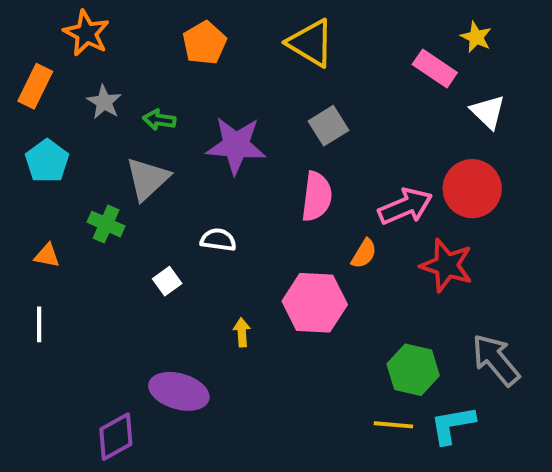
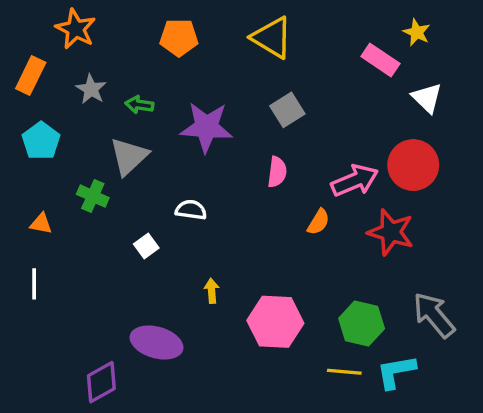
orange pentagon: (204, 43) -> (179, 38), turned 30
pink semicircle: (317, 196) -> (277, 172), size x0.7
pink hexagon: (315, 303) -> (275, 322), moved

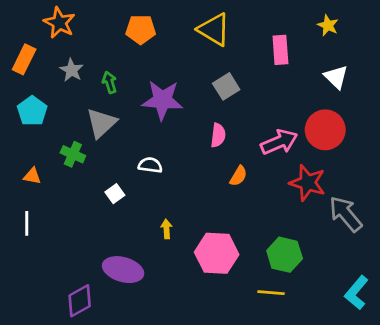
pink rectangle: (380, 60) -> (280, 50), moved, turned 52
green arrow: (139, 105) -> (110, 82), turned 65
orange semicircle: (318, 222) -> (238, 176), moved
gray arrow: (434, 315) -> (346, 214), moved
cyan L-shape: (396, 372) -> (356, 293), moved, turned -40

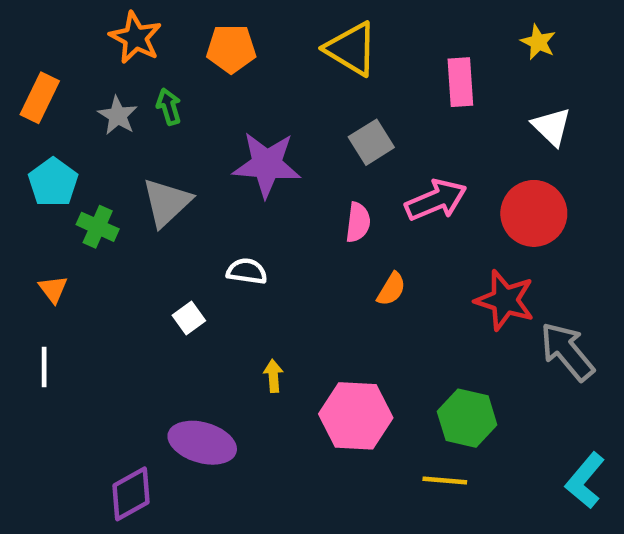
orange star: (59, 23) -> (135, 38), moved
green arrow: (110, 82) -> (169, 107), moved
pink arrow: (279, 142) -> (436, 200), moved
green cross: (73, 154) -> (98, 227), moved
orange triangle: (32, 176) -> (53, 289), turned 42

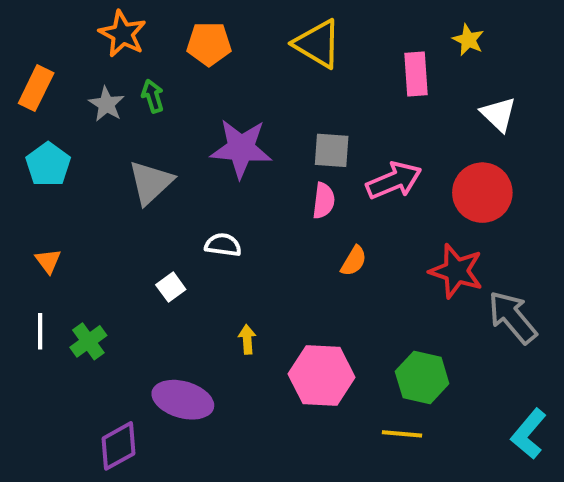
yellow star: (538, 42) -> (468, 40), moved
gray square: (371, 142) -> (332, 150), moved, turned 36
green cross: (98, 227) -> (88, 341), moved, turned 30

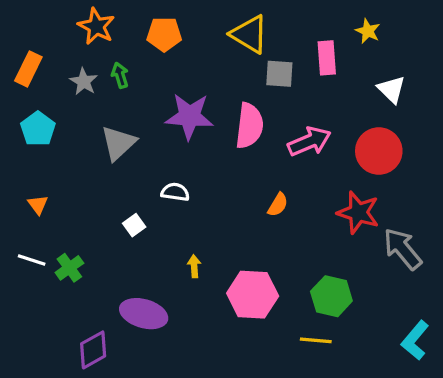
gray square: (332, 150) -> (279, 74), moved
pink semicircle: (324, 201) -> (249, 126), moved, size x1.6
white line: (40, 331) -> (32, 260), turned -72

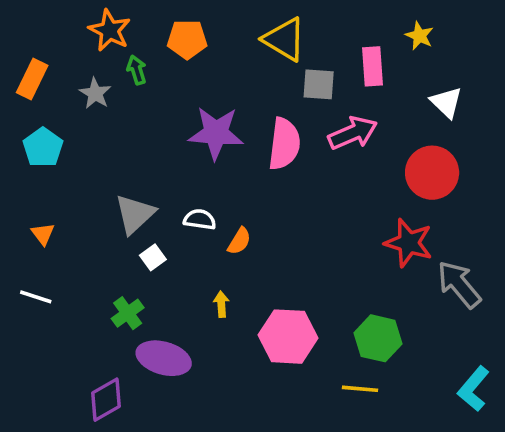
green arrow: (120, 75) -> (137, 70), moved
pink arrow: (309, 142) -> (353, 133), moved
gray triangle: (118, 143) -> (135, 214), moved
orange semicircle: (278, 205) -> (239, 241), moved
green cross: (69, 268) -> (128, 313), moved

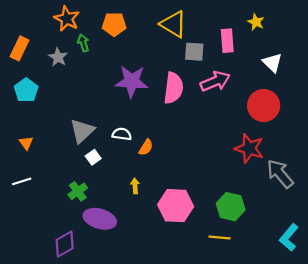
white line: (36, 297) -> (22, 181), turned -36

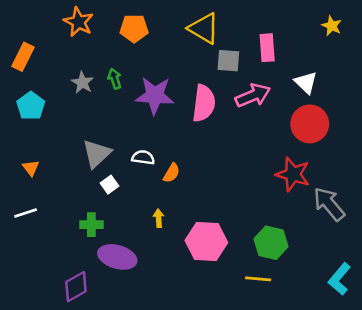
yellow star: (256, 22) -> (332, 26), moved
green arrow: (83, 43) -> (115, 79), moved
gray star: (58, 57) -> (82, 83), moved
white triangle: (272, 63) -> (306, 83), moved
green cross: (78, 191) -> (91, 225), turned 36

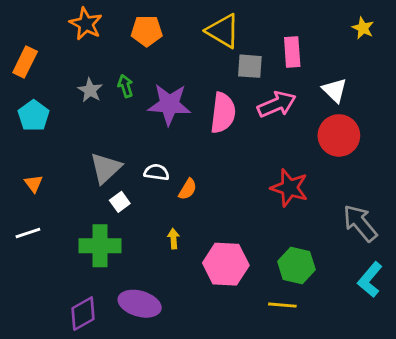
red star: (293, 174) -> (289, 188), moved
green cross: (91, 225) -> (100, 246), size x1.6
purple ellipse: (117, 257) -> (140, 304), moved
cyan L-shape: (339, 279) -> (370, 280), moved

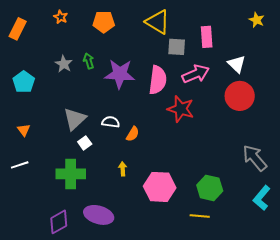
orange star: (86, 24) -> (61, 17), size x0.6
orange rectangle: (25, 62) -> (18, 29), moved
red star: (289, 188) -> (181, 109), moved

